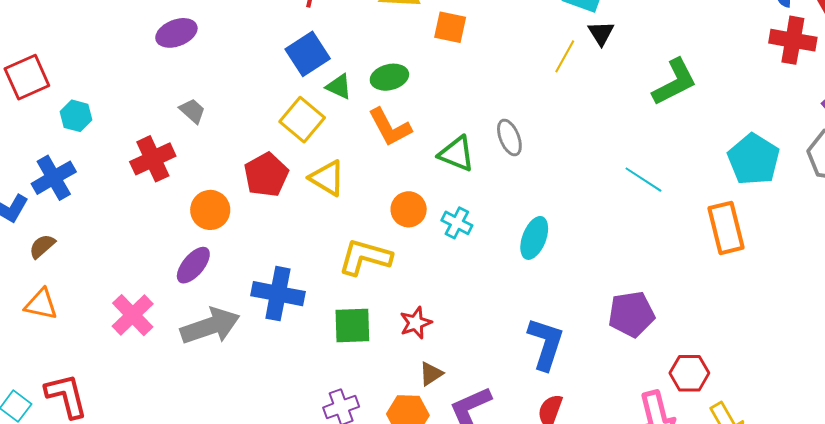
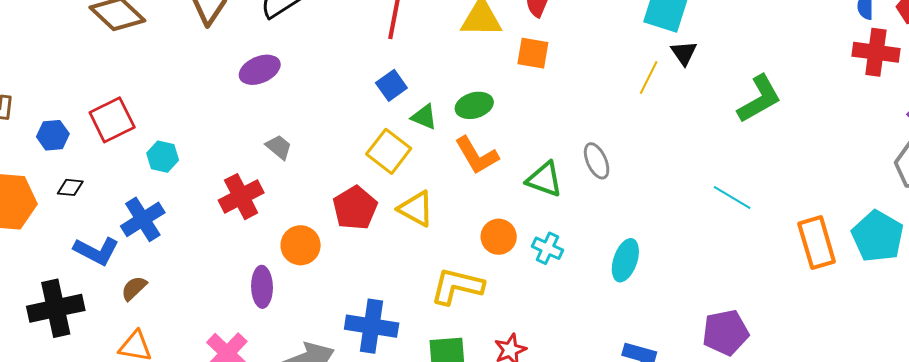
blue square: (308, 54) -> (391, 85), size x0.7
cyan pentagon: (754, 159) -> (878, 236), moved
purple ellipse: (193, 265) -> (262, 287), moved, turned -39

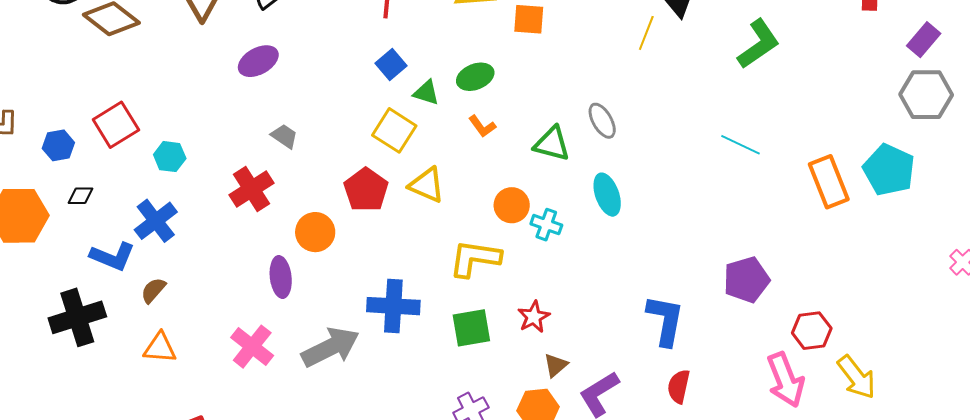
orange L-shape: (477, 155) -> (482, 126), size x0.6
cyan cross: (547, 248) -> (546, 225), moved
cyan ellipse: (625, 260) -> (607, 195), moved, turned -33

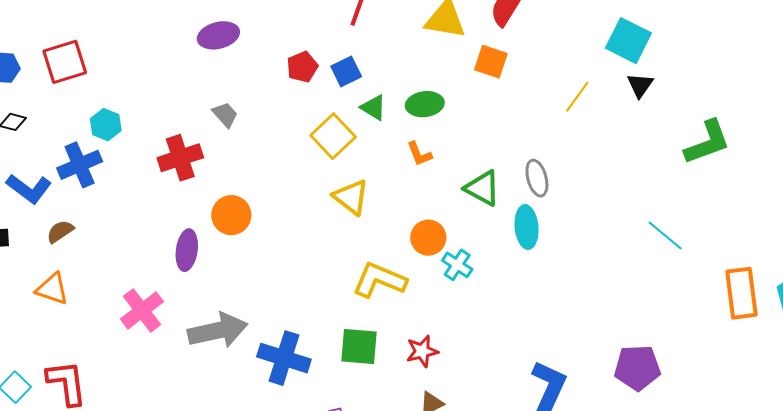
yellow line: (646, 33) -> (577, 97), moved
cyan hexagon: (170, 157) -> (106, 125), moved
red pentagon: (366, 190) -> (302, 67), moved, size x0.7
cyan ellipse: (607, 195) -> (527, 227), moved
blue cross: (393, 306) -> (284, 358), moved

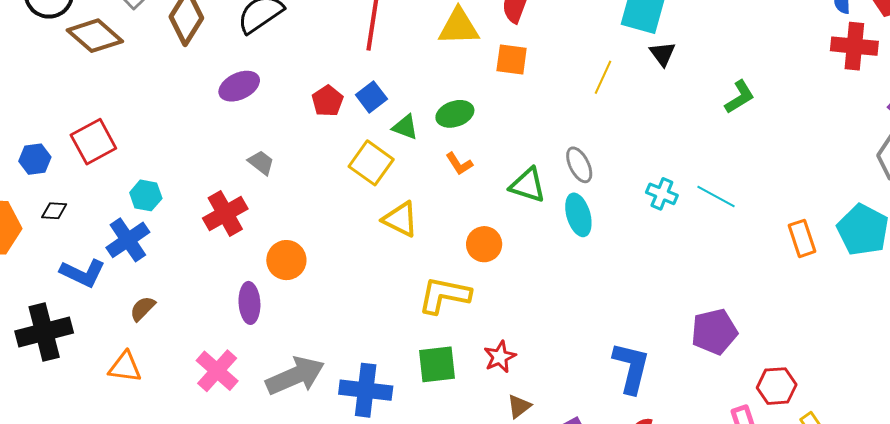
green L-shape: (707, 142) -> (740, 97), size x0.7
brown semicircle: (60, 232) -> (143, 309), moved
cyan cross: (457, 265) -> (662, 194), moved
orange rectangle: (741, 293) -> (802, 238), size x0.7

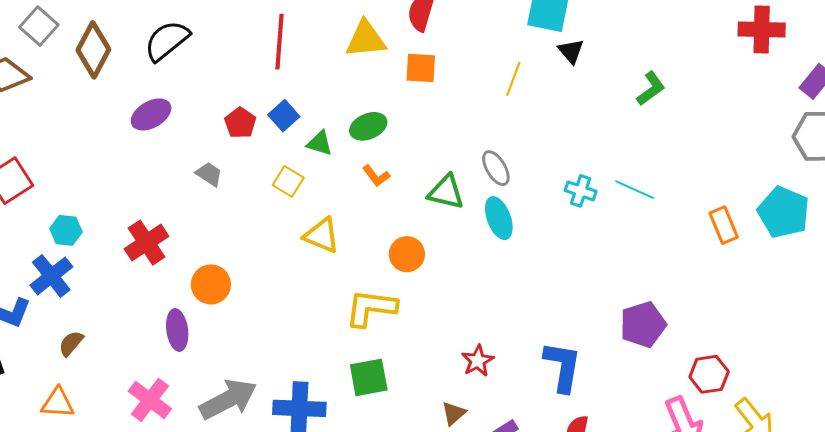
gray trapezoid: (261, 163) -> (209, 174), moved
yellow square: (371, 163) -> (288, 181), size x0.7
red star: (500, 357) -> (478, 361), moved

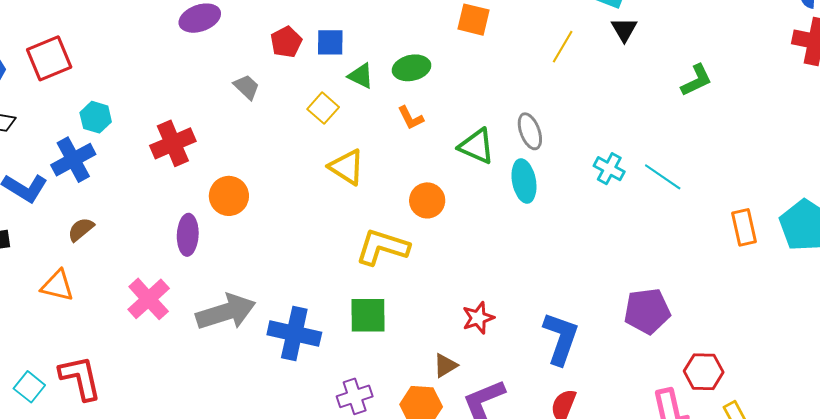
blue square: (284, 116) -> (330, 42), turned 32

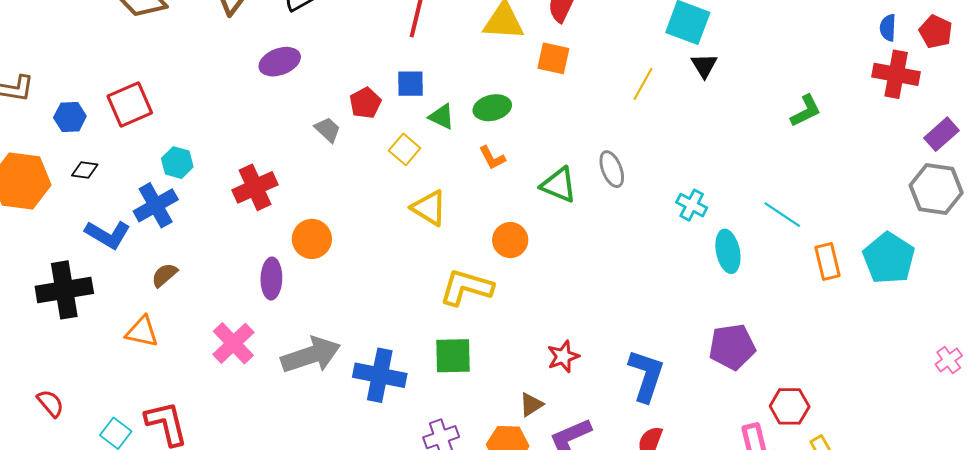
red pentagon: (286, 42) -> (365, 103), moved
green L-shape: (696, 80) -> (806, 111), moved
cyan line: (663, 177) -> (782, 215), moved
cyan ellipse: (524, 181) -> (728, 251), moved

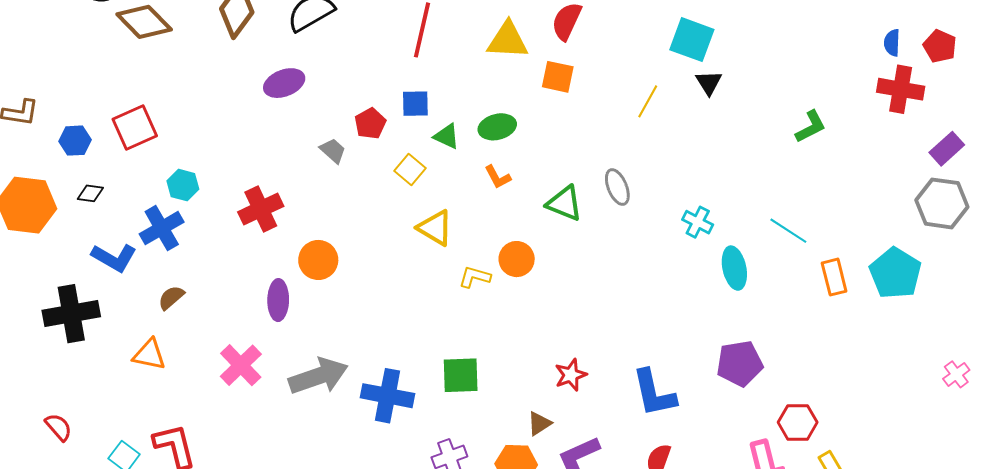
yellow L-shape: (466, 287) -> (475, 277), moved, size x0.6
blue L-shape: (646, 376) -> (654, 393), turned 150

